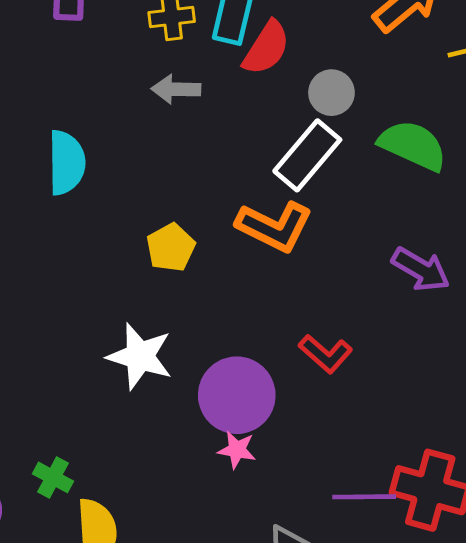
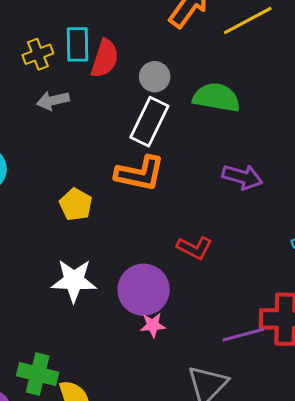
green cross: (53, 477) -> (38, 374), size x1.5

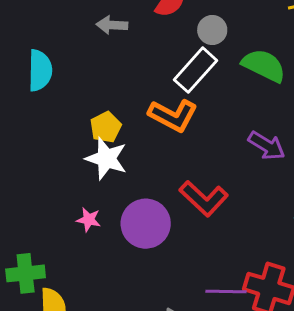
red L-shape: (194, 248) -> (204, 198), size x1.4
white star: (74, 281) -> (106, 159), moved
pink star: (153, 325) -> (89, 220), moved
green cross: (38, 374) -> (26, 273), turned -36

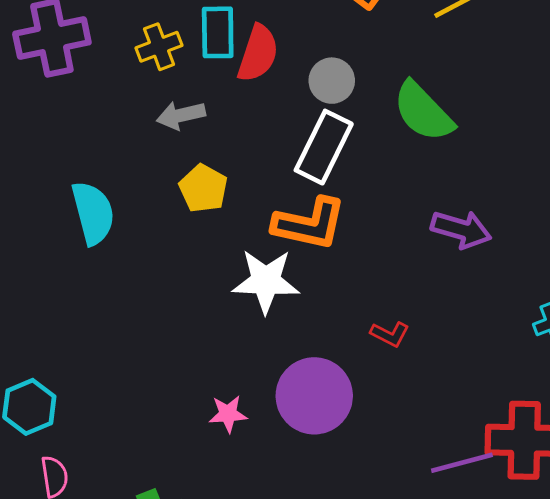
green semicircle: (264, 66) -> (423, 112), turned -144
yellow pentagon: (106, 127) -> (203, 188), moved
white star: (106, 159) -> (266, 281), moved
red L-shape: (204, 198) -> (390, 334), size x0.5

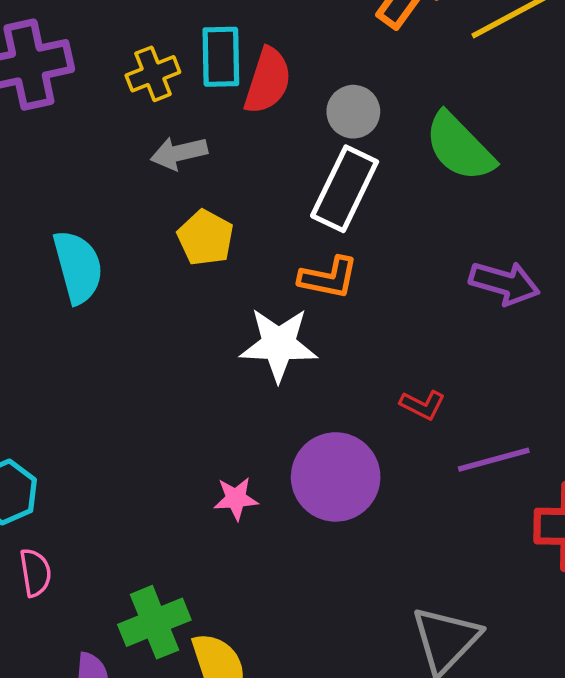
orange L-shape: (309, 224) -> (329, 278), size x0.7
purple line: (462, 463) -> (494, 460), moved

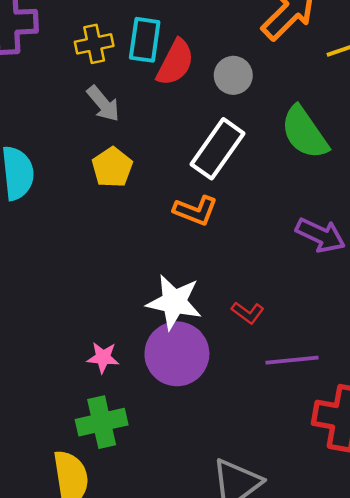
gray circle: (353, 112) -> (233, 75), moved
gray arrow: (179, 153) -> (103, 104), turned -126
white star: (279, 344) -> (174, 302), moved
green cross: (154, 622) -> (102, 422), moved

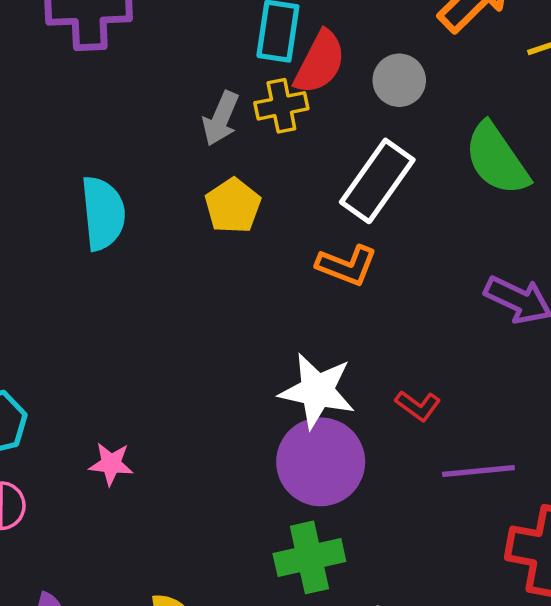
yellow cross: (94, 44) -> (281, 106), moved
gray arrow: (103, 104) -> (221, 119), turned 63
pink star: (103, 357) -> (111, 464), moved
green cross: (102, 422) -> (309, 557), moved

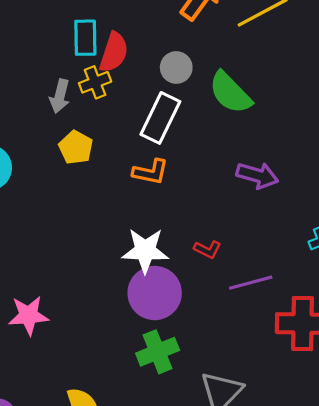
gray circle: (399, 80) -> (176, 67), moved
pink star: (111, 464) -> (28, 315), size x1.5

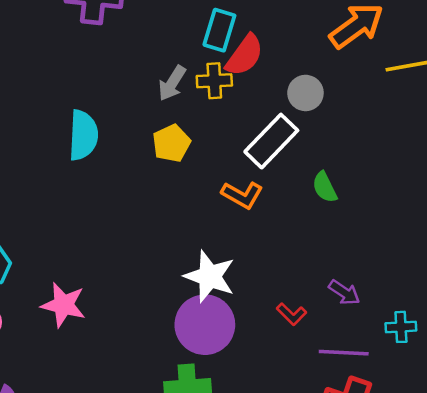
green semicircle: (230, 93) -> (325, 187), moved, size x0.6
purple arrow: (257, 175) -> (344, 293), moved, size x0.7
red L-shape: (208, 249) -> (291, 314), moved
purple line: (251, 283) -> (344, 353), moved

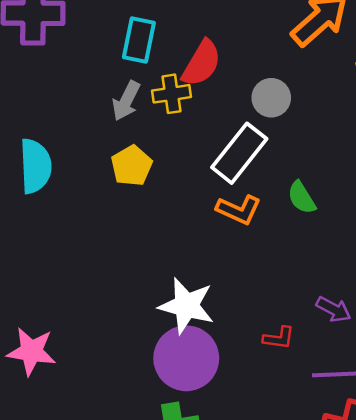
cyan rectangle: (219, 30) -> (139, 40), moved
orange L-shape: (242, 195) -> (239, 210), moved
red L-shape: (291, 314) -> (279, 338), turned -32

